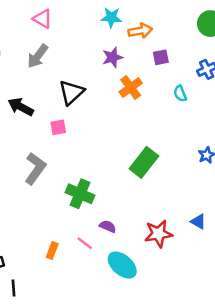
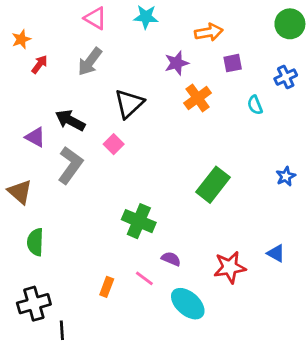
cyan star: (111, 18) -> (146, 17), moved
pink square: (58, 127) -> (114, 144), turned -35
gray L-shape: (35, 168) -> (70, 165), moved

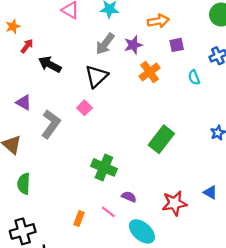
gray arrow: (90, 62) -> (105, 44), moved
black arrow: (70, 120) -> (50, 64), moved

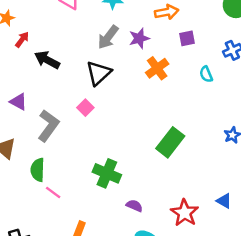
green semicircle: (24, 184) -> (38, 170), moved
red star: (174, 203) -> (185, 213), turned -30
pink line: (108, 212) -> (53, 193), moved

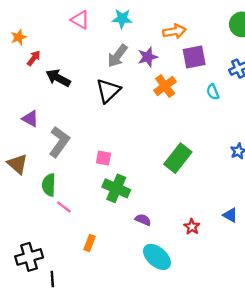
purple square: (187, 38) -> (194, 57), size x1.5
pink square: (85, 108) -> (103, 158), moved, turned -35
red star: (185, 213) -> (192, 227), size x0.6

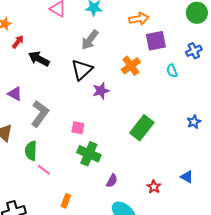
purple star: (148, 57) -> (101, 91), moved
purple semicircle: (143, 220) -> (112, 181), turned 96

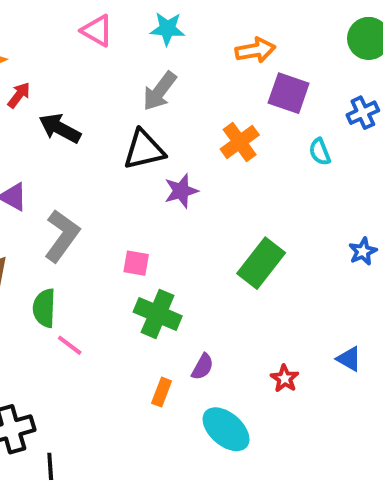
purple square: (156, 41) -> (289, 93), turned 30
black triangle: (82, 70) -> (144, 150), turned 30
orange rectangle: (66, 201) -> (162, 392), moved

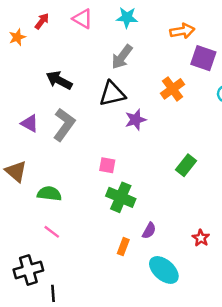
red arrow: (19, 95) -> (42, 21), moved
gray L-shape: (62, 236) -> (64, 125), moved
green rectangle: (261, 263) -> (186, 165), size x0.7
green semicircle: (44, 308) -> (49, 194), turned 95
pink line: (70, 345) -> (52, 232), moved

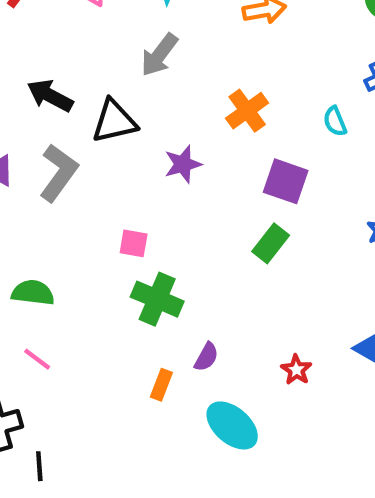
purple square: (203, 58) -> (286, 181), moved
black triangle: (112, 94) -> (114, 121), moved

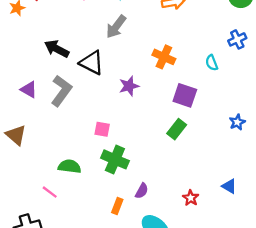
orange cross: (247, 111) -> (164, 57), turned -30
black triangle: (114, 121) -> (92, 63), turned 40
green semicircle: (33, 293) -> (70, 166), moved

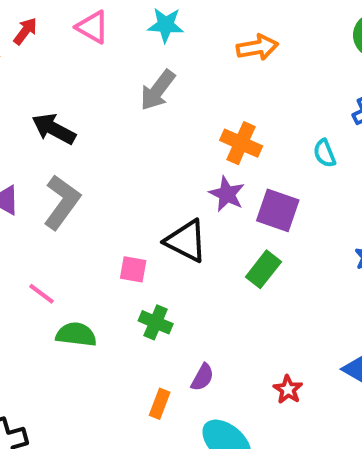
black triangle: (92, 63) -> (186, 241), moved
purple star: (129, 86) -> (227, 194), moved, turned -30
green cross: (115, 159) -> (156, 322), size x0.7
pink line: (50, 192) -> (42, 294), moved

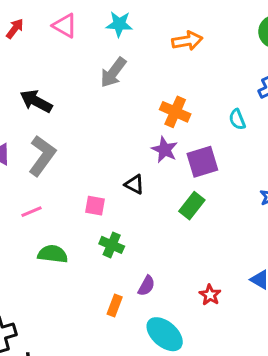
purple square: (278, 210) -> (202, 162), turned -36
black triangle: (186, 241) -> (134, 184), size x0.6
pink line: (42, 294) -> (32, 212), moved, turned -60

